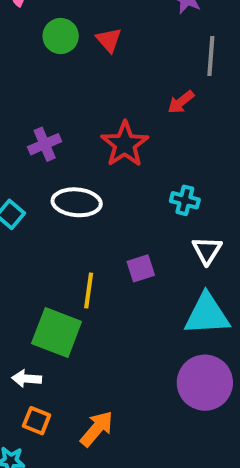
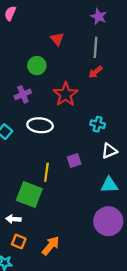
green circle: (61, 36) -> (37, 66), moved
gray line: (211, 56) -> (95, 47), moved
white triangle: (207, 250) -> (109, 151), turned 35
cyan triangle: (207, 315) -> (109, 185), size x0.7

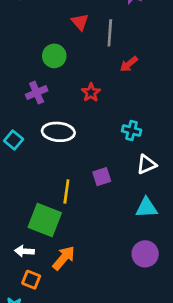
gray line: (95, 47) -> (110, 33), moved
red star: (66, 94) -> (91, 93), size x0.6
purple circle: (108, 221) -> (145, 254), size x0.7
orange arrow: (51, 246) -> (64, 258), moved

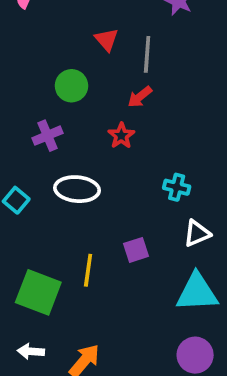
red arrow: (129, 64) -> (140, 97), moved
cyan triangle: (146, 208) -> (197, 292), size x1.4
green square: (45, 220) -> (38, 292), moved

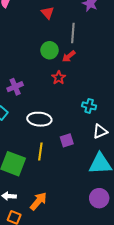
red triangle: (107, 40) -> (47, 13), moved
green circle: (71, 86) -> (50, 50), moved
purple cross: (48, 136) -> (15, 87), moved
white ellipse: (77, 189) -> (39, 119), moved

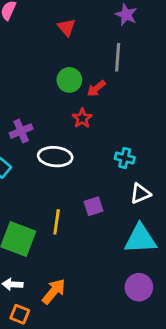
gray line: (73, 33) -> (118, 57), moved
white ellipse: (39, 119) -> (55, 157), moved

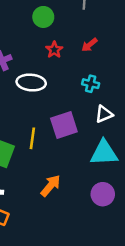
red arrow: (96, 88) -> (89, 45), moved
purple square: (93, 206) -> (64, 125), size x1.6
orange arrow: (54, 291) -> (51, 186), moved

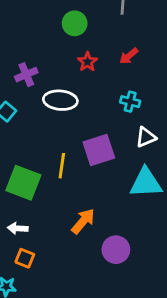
purple circle: (103, 194) -> (116, 250), moved

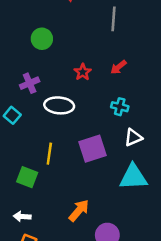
green circle: (75, 23) -> (42, 39), moved
yellow line: (62, 166) -> (49, 154), moved
green square: (23, 183) -> (27, 177), size x0.7

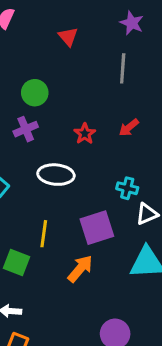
purple cross: (30, 83) -> (26, 129), moved
cyan cross: (120, 107) -> (127, 188), moved
orange arrow: (79, 210) -> (80, 269), moved

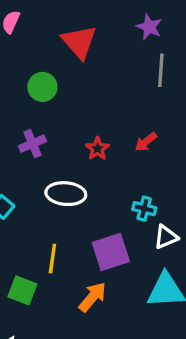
red triangle: (68, 37) -> (79, 42), size x1.6
gray line: (123, 68) -> (161, 70), moved
green circle: (35, 93) -> (42, 87), moved

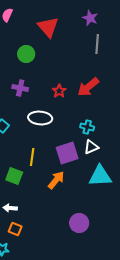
red arrow: (146, 142) -> (88, 87), size x1.6
purple cross: (32, 144) -> (20, 88), turned 35
white triangle: (166, 237) -> (91, 147), moved

